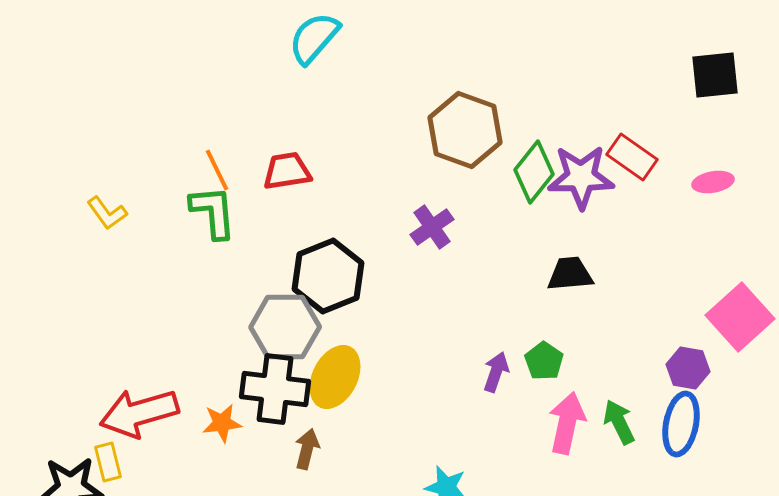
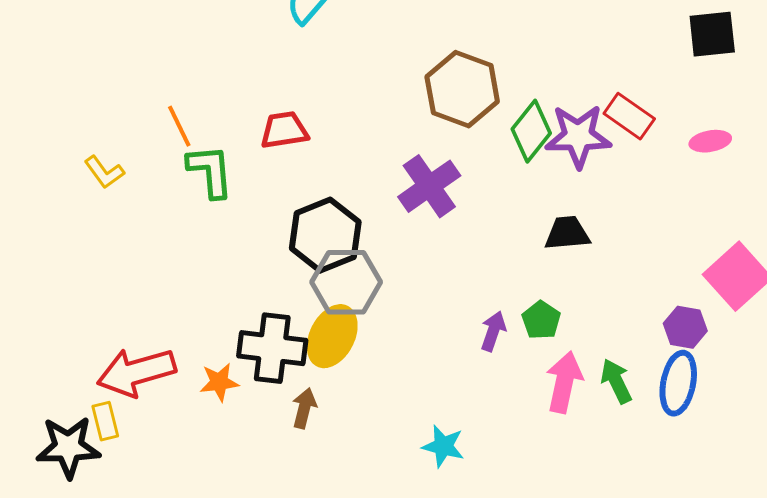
orange line: (217, 170) -> (179, 126), moved
purple cross: (432, 227) -> (429, 186), size x1.4
gray hexagon: (285, 327) -> (346, 282), moved

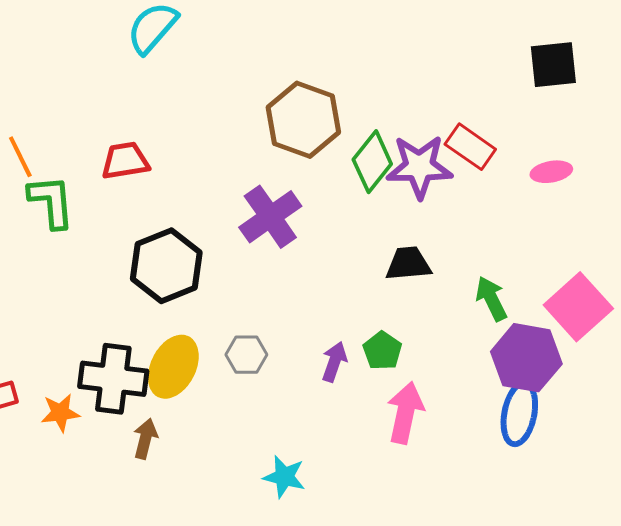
gray hexagon: (346, 282) -> (246, 355), moved, size x0.6
purple hexagon: (685, 327) -> (526, 358), size x1.6
green arrow: (616, 381) -> (491, 299), moved

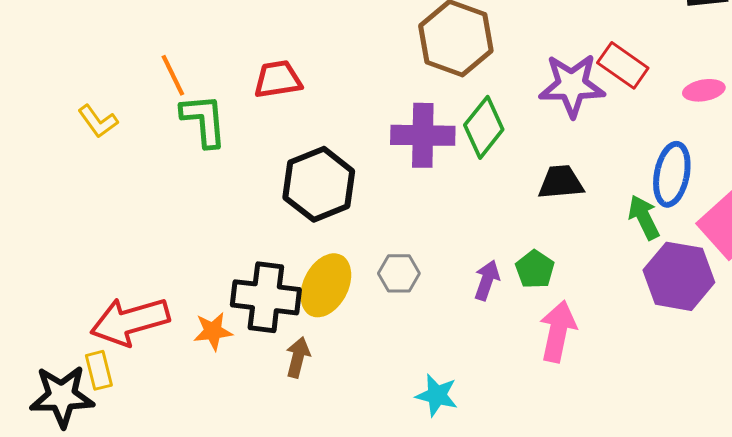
green diamond: (372, 162) -> (484, 127), moved
purple cross: (270, 217) -> (423, 135), turned 36
blue ellipse: (519, 414) -> (672, 174), moved

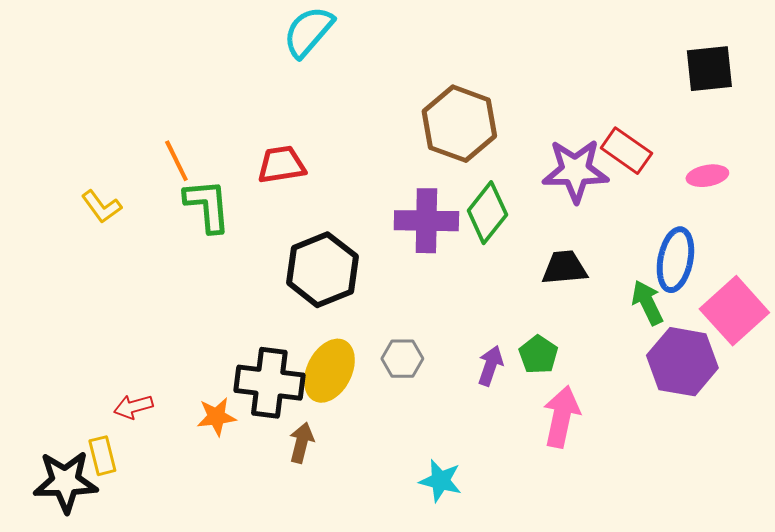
red arrow: (130, 321) -> (133, 407), size x0.5

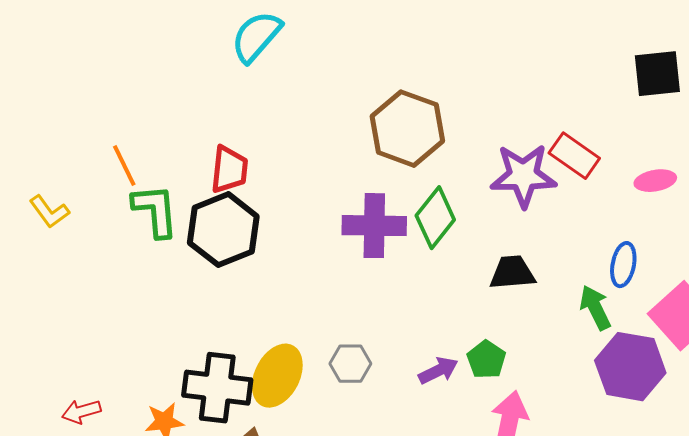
red trapezoid: (281, 165) -> (229, 170), turned 105
blue ellipse: (675, 260) -> (623, 265), size x0.7
black hexagon: (322, 270) -> (223, 230), moved
purple arrow: (490, 366) -> (438, 371), turned 45

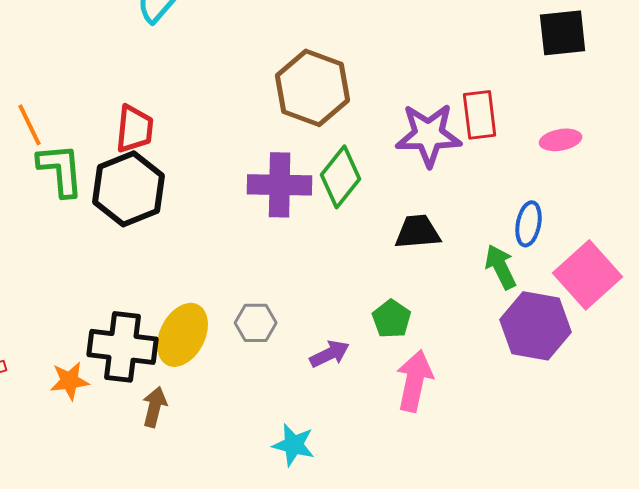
red rectangle: (574, 156) -> (480, 115), turned 48
purple arrow: (438, 371) -> (330, 354), moved

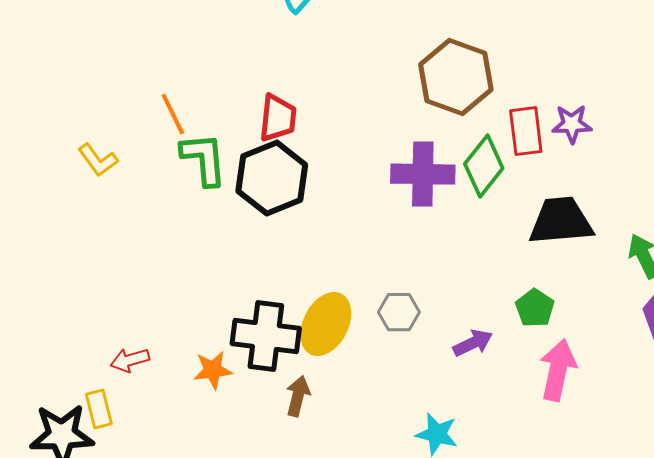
red rectangle: (480, 115) -> (526, 131), moved
purple star: (429, 135) -> (572, 124), size x0.6
black trapezoid: (418, 232) -> (561, 221), size x1.4

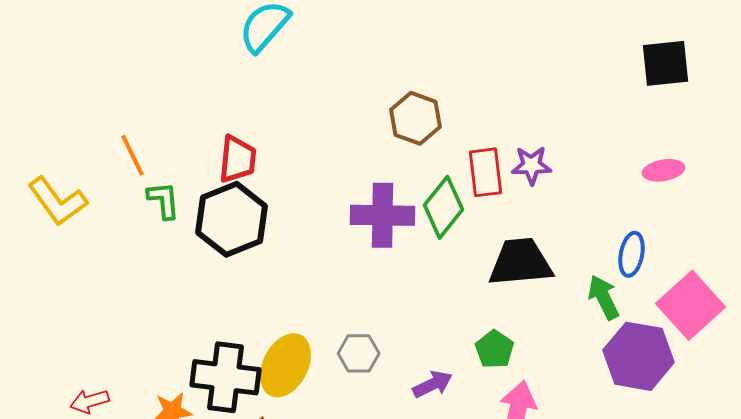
brown hexagon: (456, 77) -> (416, 118), size x0.7
green L-shape: (204, 159) -> (164, 200), size x0.7
yellow L-shape: (98, 160) -> (58, 201), size x1.5

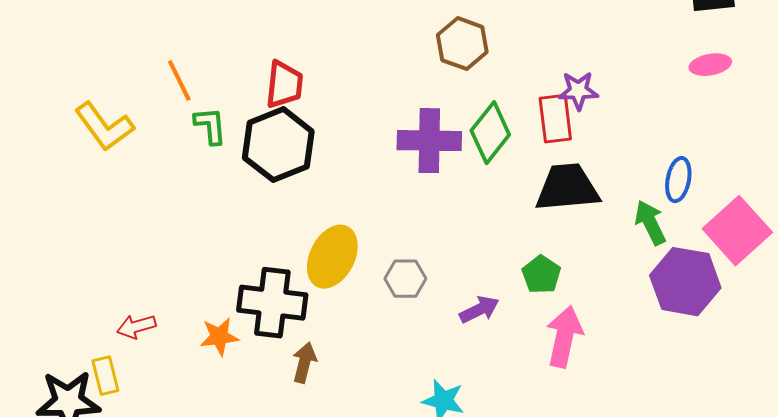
pink ellipse: (664, 170) -> (710, 65), moved
red rectangle: (486, 172) -> (555, 119), moved
yellow ellipse: (286, 365) -> (332, 257), moved

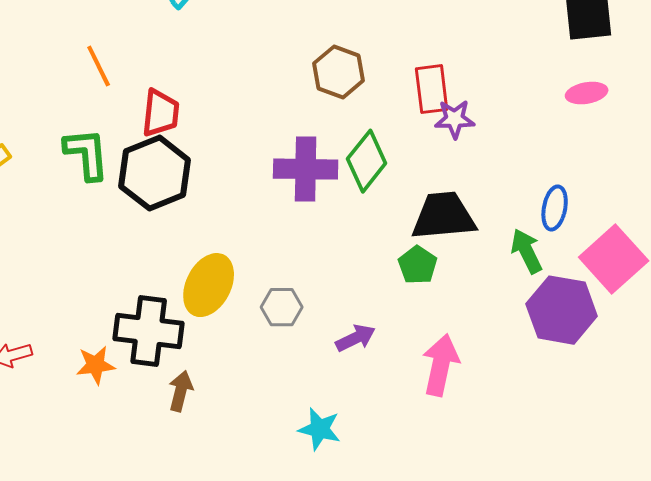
orange line: (179, 81) -> (99, 66), moved
red rectangle: (555, 119) -> (432, 89), moved
green L-shape: (210, 126) -> (87, 154), size x1.4
green pentagon: (541, 275) -> (418, 265), moved

